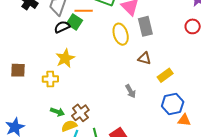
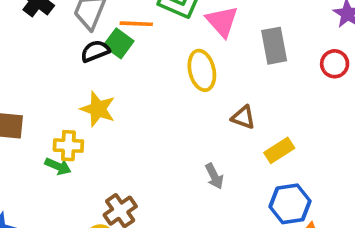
gray rectangle: (145, 26) -> (274, 46), moved
yellow star: (65, 58) -> (98, 109), turned -30
green arrow: (57, 112) -> (58, 166), moved

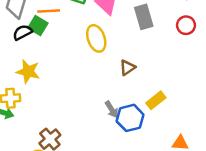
brown triangle: (243, 117) -> (127, 68), turned -48
yellow rectangle: (279, 150) -> (156, 100), moved
blue hexagon: (290, 204) -> (130, 118), moved

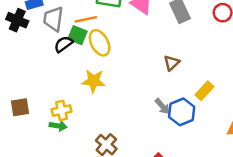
yellow ellipse: (96, 38) -> (100, 43), moved
yellow star: (28, 71) -> (93, 81), moved

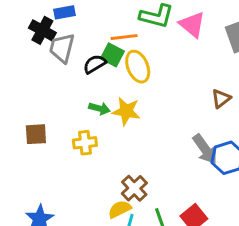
gray trapezoid: (53, 19) -> (62, 48), moved
gray arrow: (162, 106) -> (205, 149), size x1.5
green arrow: (58, 126) -> (99, 108), moved

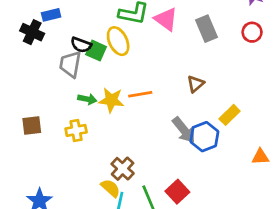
orange line: (124, 37) -> (140, 94), moved
gray trapezoid: (62, 48) -> (70, 64), moved
black semicircle: (95, 64) -> (81, 45), moved, turned -126
yellow ellipse: (138, 67) -> (118, 41), moved
yellow semicircle: (120, 209) -> (111, 188), turned 72

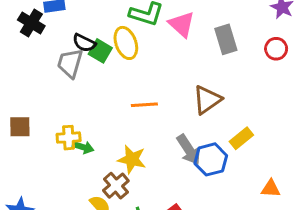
brown triangle: (196, 84) -> (207, 100), size x1.5
green arrow: (87, 99) -> (83, 147), moved
yellow star: (111, 100) -> (132, 159), moved

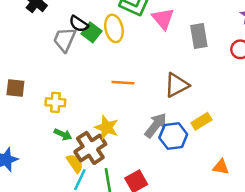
green arrow: (83, 147) -> (63, 134), moved
gray arrow: (189, 150) -> (156, 125), turned -116
brown cross: (116, 186) -> (90, 148), size x1.4

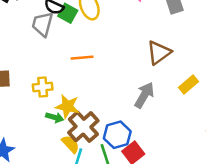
orange line: (123, 83) -> (82, 58), moved
yellow star: (107, 127) -> (67, 106), moved
blue hexagon: (173, 136) -> (117, 135), moved

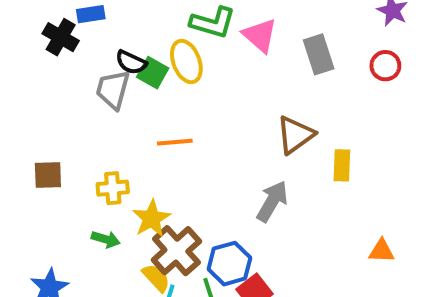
yellow rectangle: (188, 85) -> (342, 165), moved, turned -48
yellow star: (67, 106) -> (152, 219), turned 30
green arrow: (55, 117) -> (106, 239), moved

